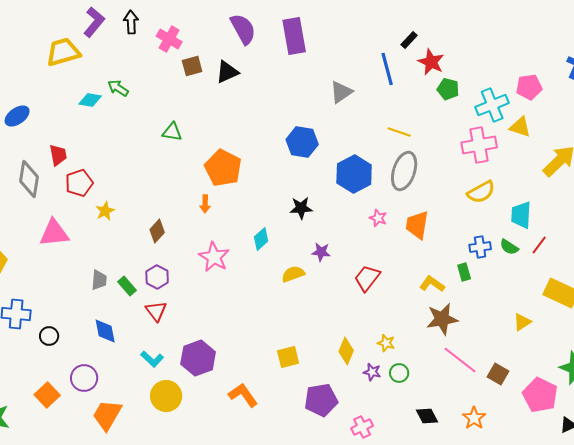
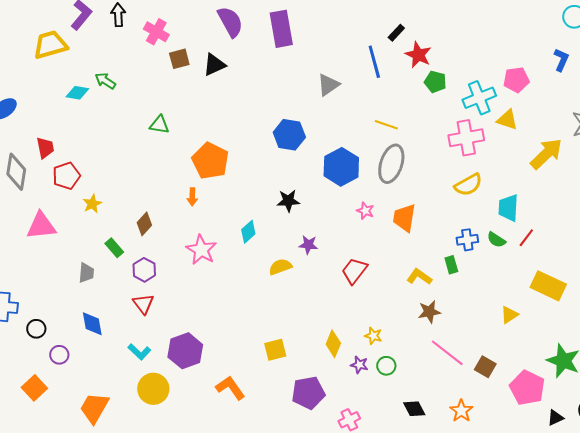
green rectangle: (127, 286) -> (114, 248), moved
brown star: (442, 319) -> (429, 312), size x0.7
purple circle: (84, 378) -> (59, 355), moved, size x0.7

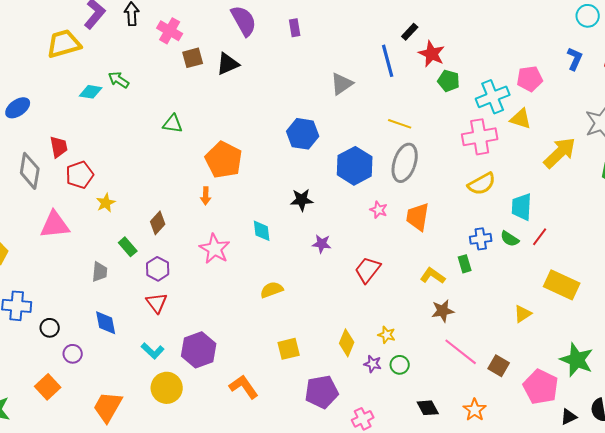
purple rectangle: (281, 29) -> (295, 28), size x0.5
cyan diamond: (248, 232) -> (262, 231), turned -55
yellow semicircle: (280, 267) -> (272, 290), moved

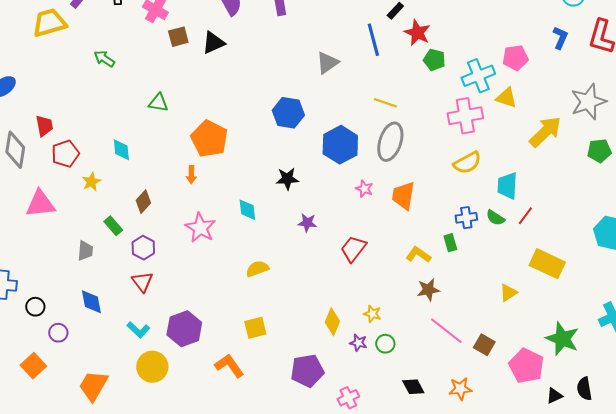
cyan diamond: (91, 92) -> (121, 150), moved, turned 75
yellow square: (289, 349) -> (255, 328), moved
orange star: (475, 410) -> (460, 389), turned 30

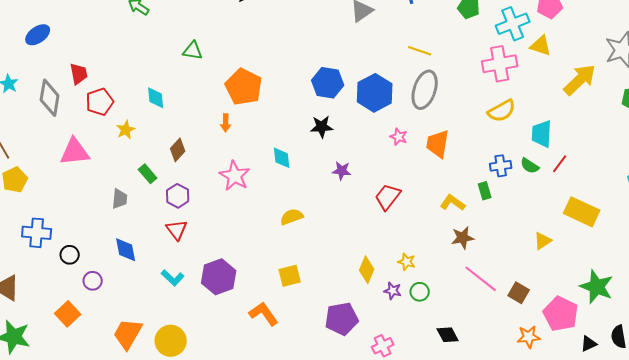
blue hexagon: (288, 113) -> (328, 83), moved
yellow circle: (152, 367) -> (171, 341), moved
orange star: (460, 389) -> (529, 337), moved

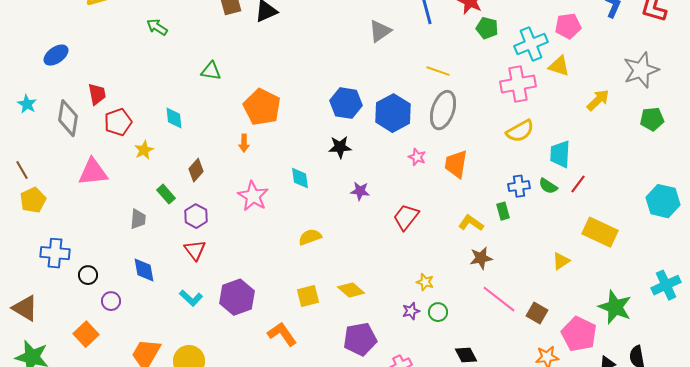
yellow arrow: (580, 80) -> (598, 100), size x0.7
yellow diamond: (367, 270) -> (351, 290), moved, turned -72
purple star: (393, 291) -> (411, 311), turned -30

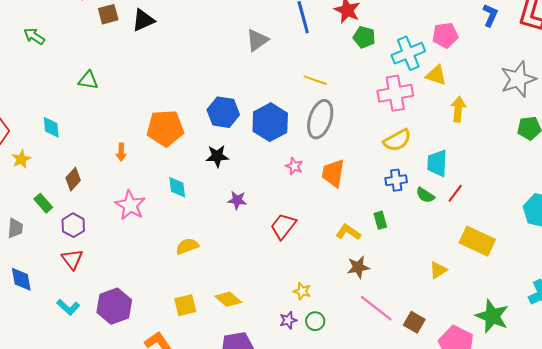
yellow arrow: (598, 100) -> (458, 109), moved, turned -40
orange pentagon: (262, 107) -> (165, 128), moved, turned -30
blue cross: (519, 186) -> (396, 180), moved

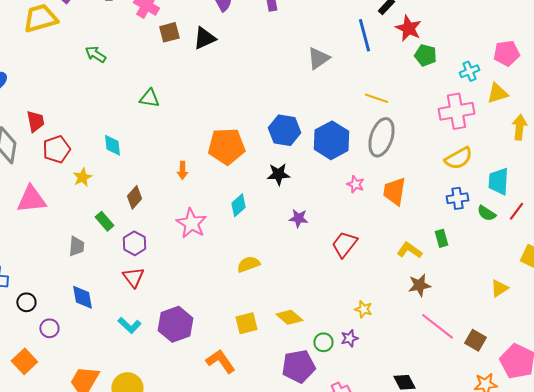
cyan cross: (408, 53) -> (469, 71), size x0.6
yellow triangle: (436, 75) -> (497, 93), turned -35
cyan diamond: (177, 187) -> (238, 205), turned 55
green circle: (315, 321) -> (323, 342), moved

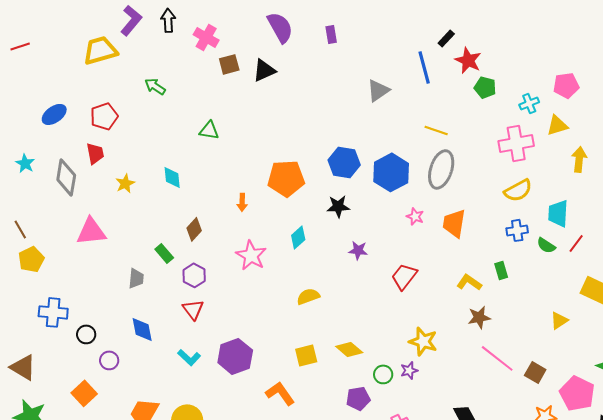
red pentagon: (56, 149) -> (104, 116), moved
yellow star: (82, 177) -> (125, 183), moved
yellow star: (363, 309) -> (423, 341), size x1.6
purple pentagon: (298, 366) -> (358, 398), size x0.7

